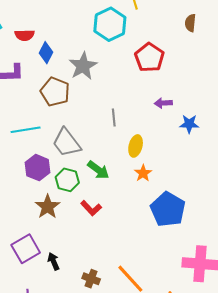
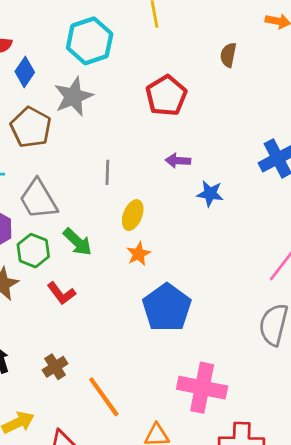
cyan hexagon: (110, 24) -> (90, 41), moved
brown cross: (91, 279) -> (55, 367), moved, turned 30

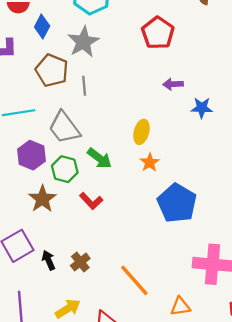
gray line: (107, 172) -> (84, 86), moved
brown cross: (55, 367) -> (80, 262), moved

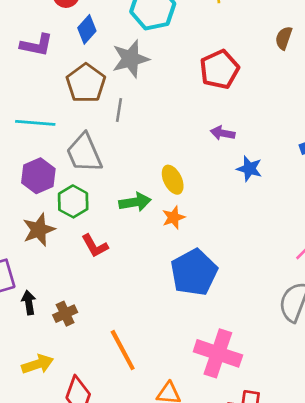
yellow ellipse: (141, 132) -> (173, 180), turned -55
green arrow: (100, 158) -> (135, 202), moved, turned -60

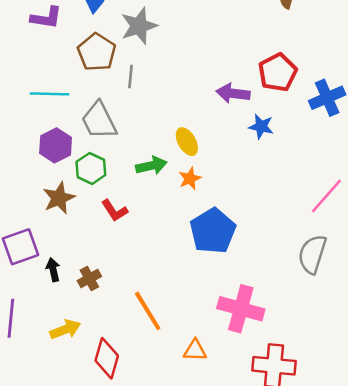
red pentagon: (219, 69) -> (278, 72), moved
purple arrow: (223, 133) -> (233, 93), size x1.4

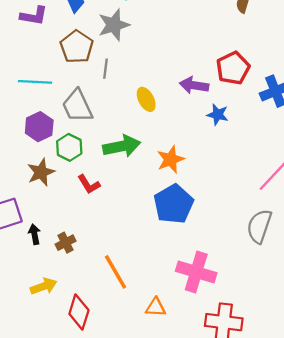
yellow ellipse: (187, 142) -> (146, 99), moved
green arrow: (151, 166) -> (122, 146), size x1.4
orange star: (190, 178) -> (171, 159), moved, size x1.4

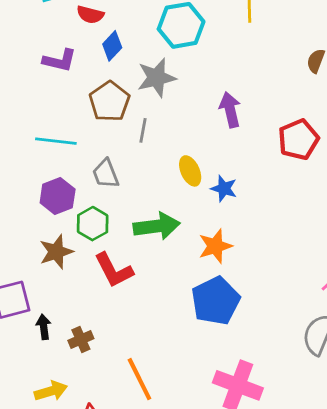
purple arrow: (194, 85) -> (230, 110), moved, turned 64
gray trapezoid: (77, 106) -> (106, 174), size x0.7
blue star: (218, 115) -> (224, 189), moved
red L-shape: (89, 184) -> (114, 270), size x1.4

